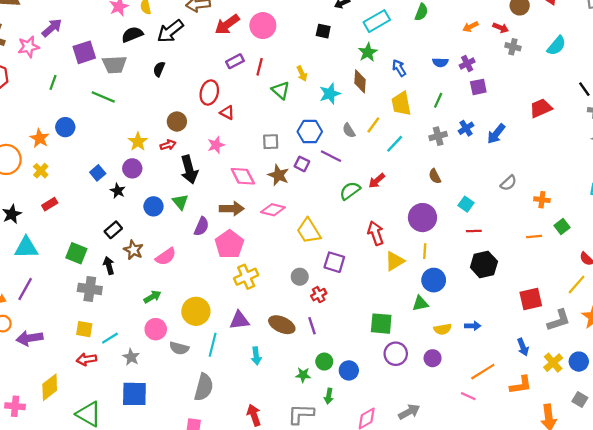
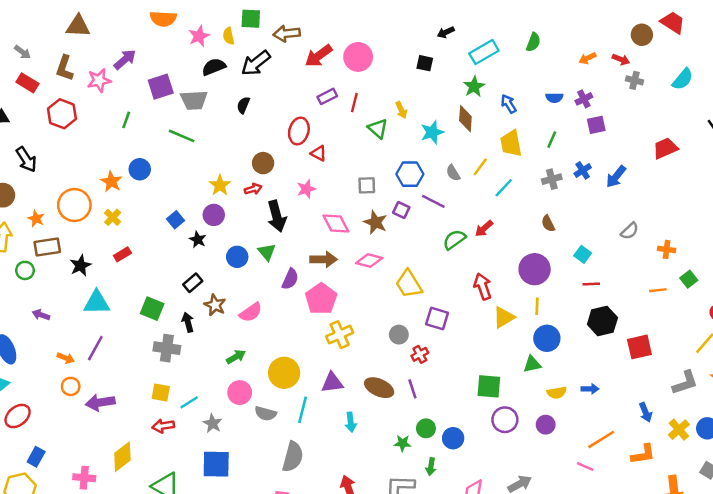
red square: (531, 299) -> (639, 347), moved

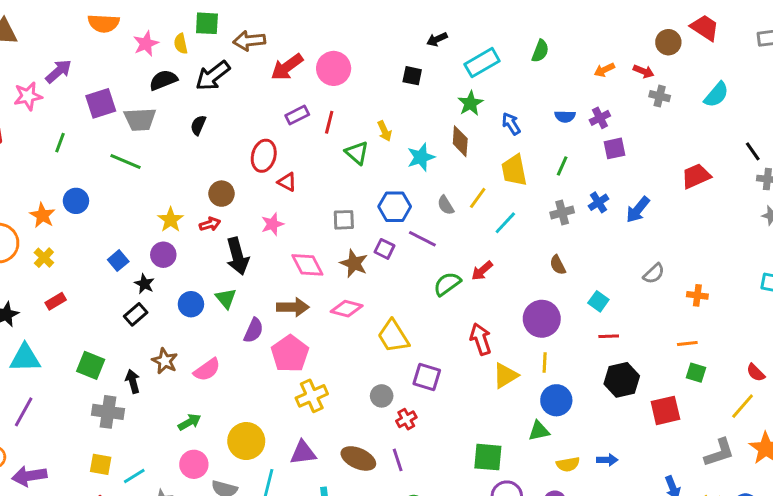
green square: (689, 279) -> (696, 373), moved, turned -35
black rectangle: (193, 283) -> (136, 314), moved

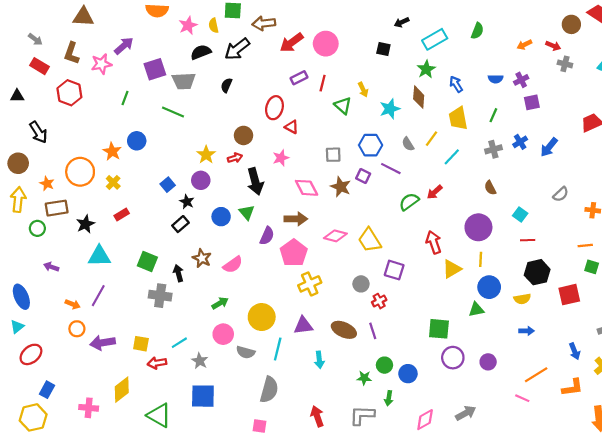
pink diamond: (347, 309) -> (335, 236), moved
yellow square: (101, 464) -> (141, 344), moved
yellow semicircle: (568, 464) -> (522, 299), moved

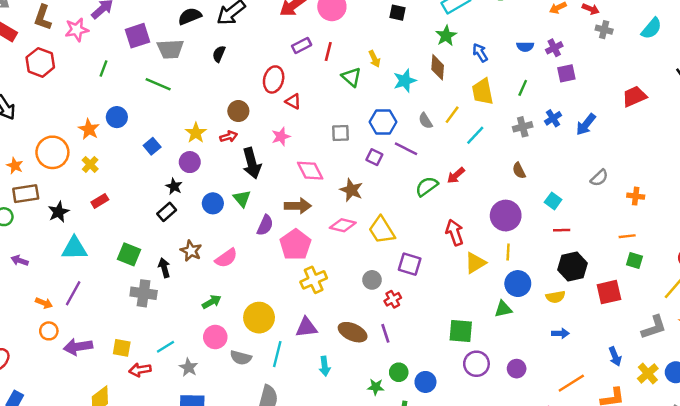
blue square: (168, 185) -> (152, 146), moved
brown star: (341, 187) -> (351, 190), moved

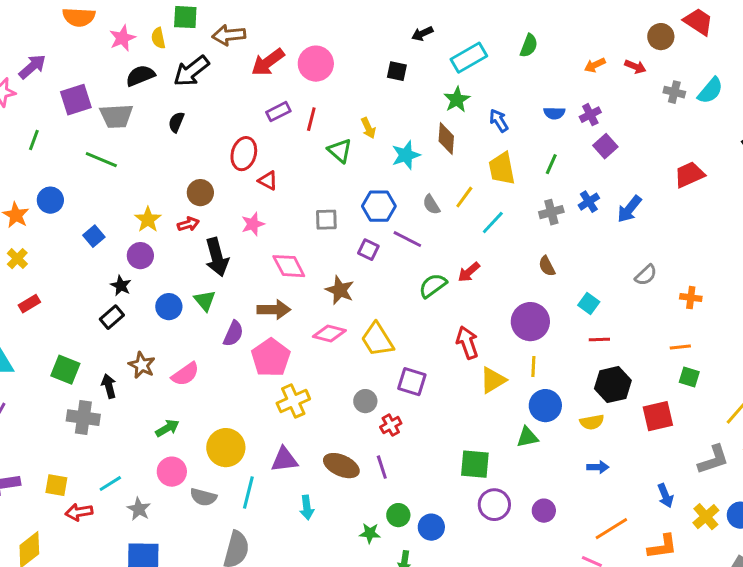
gray cross: (604, 30) -> (674, 92), moved
purple square: (566, 73) -> (605, 146), turned -30

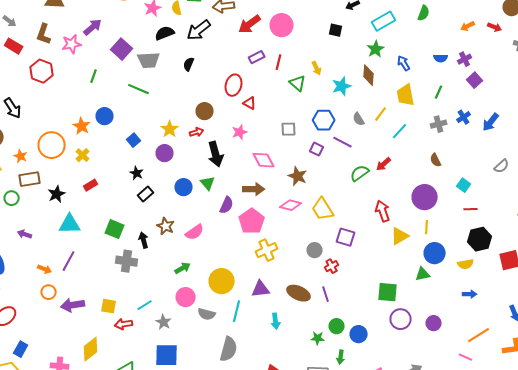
purple square: (76, 100) -> (122, 49), turned -30
black star: (121, 286) -> (137, 173), moved

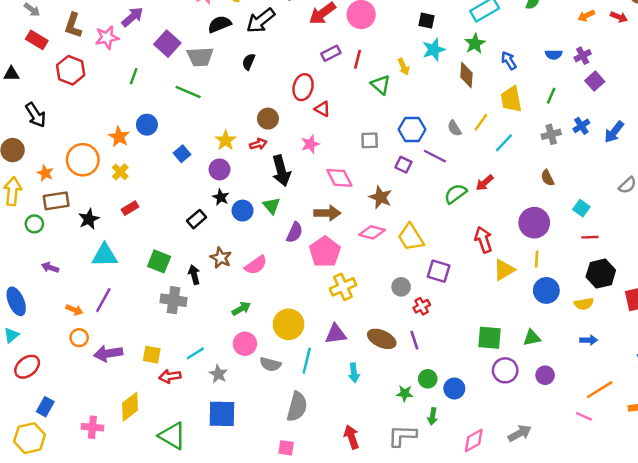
cyan star: (342, 86) -> (434, 50), moved
black star: (137, 173) -> (221, 197), moved
green triangle: (423, 274) -> (532, 338), moved

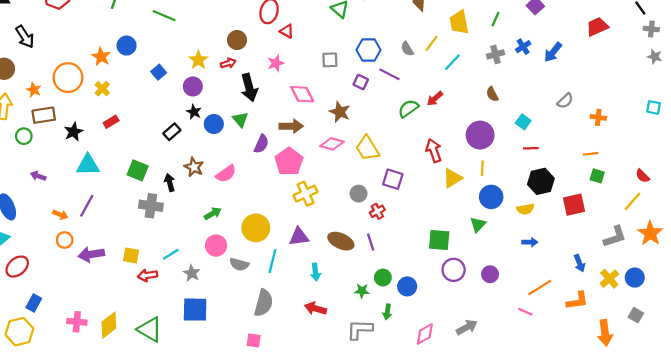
green triangle: (532, 338) -> (478, 225), moved, turned -35
yellow diamond: (130, 407) -> (109, 325), moved
red arrow: (351, 437) -> (315, 308), moved, turned -55

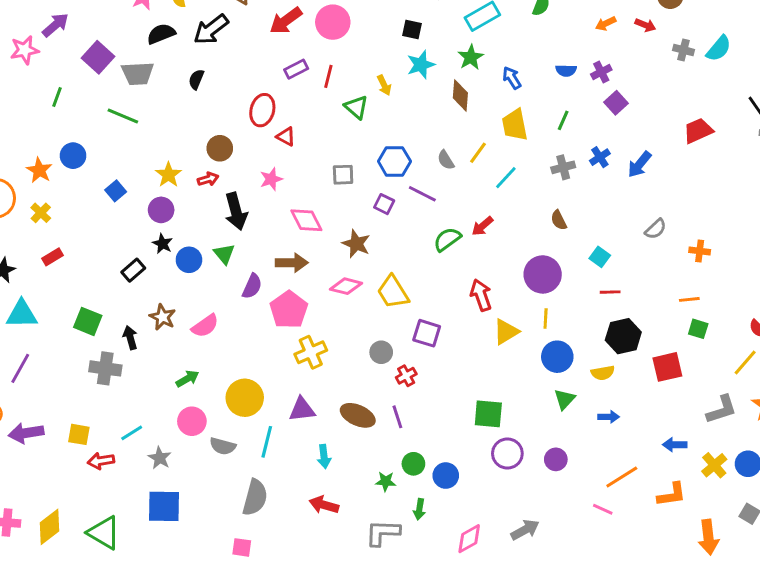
green triangle: (478, 225) -> (565, 399), moved
blue arrow: (580, 263) -> (675, 445), turned 112

